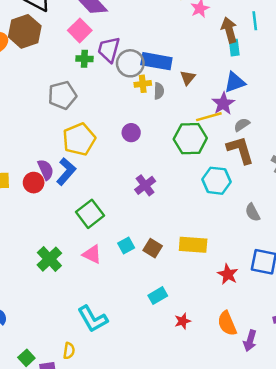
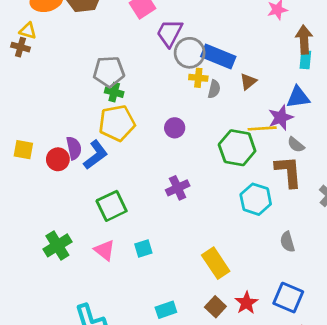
green cross: (84, 59) -> (114, 92), moved
gray semicircle: (242, 125) -> (296, 145), turned -119
yellow rectangle: (193, 245) -> (216, 263), turned 40
brown square: (153, 248) -> (215, 307), moved

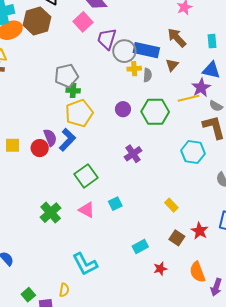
brown arrow: (304, 40) -> (177, 38), moved, turned -30
blue triangle: (298, 97) -> (211, 70), turned 30
green hexagon: (237, 148) -> (155, 112), moved
yellow rectangle: (216, 263) -> (171, 205), size x0.6

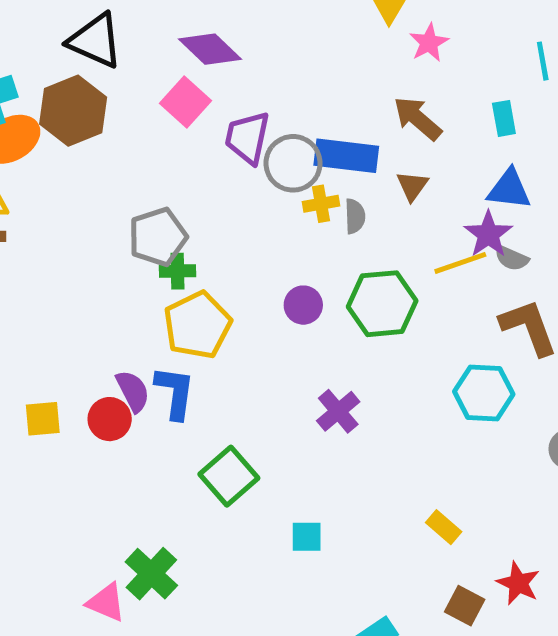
gray semicircle: (216, 106) -> (511, 258), moved
blue L-shape: (67, 140) -> (175, 392), turned -30
cyan square: (115, 204) -> (307, 537), turned 32
pink triangle: (87, 210) -> (106, 602), moved

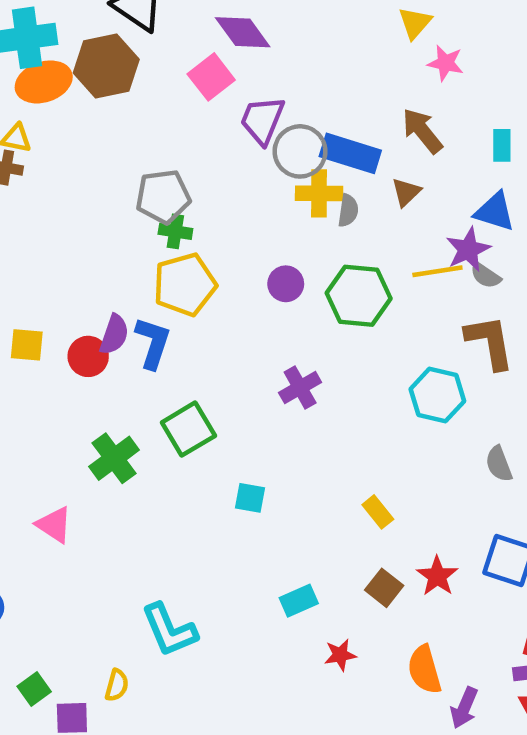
pink star: (429, 43) -> (445, 63), turned 30
yellow cross: (321, 204) -> (319, 193), size x1.4
purple semicircle: (133, 391) -> (114, 334), turned 36
green cross: (151, 574) -> (114, 458), moved

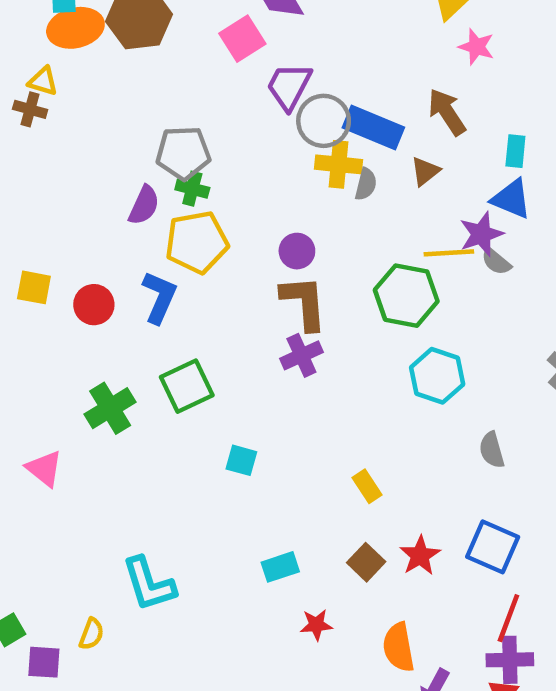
cyan rectangle: (502, 145) -> (515, 151), moved
green hexagon: (359, 296) -> (406, 296), moved
purple semicircle: (114, 334) -> (144, 205), moved
brown L-shape: (490, 342) -> (304, 303), moved

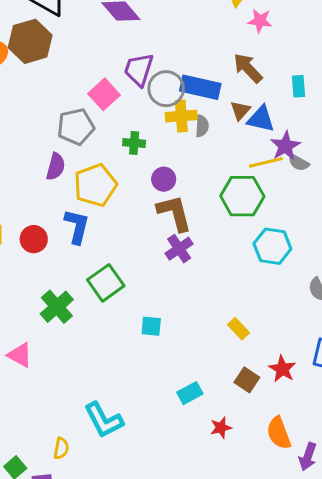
pink square: (242, 39) -> (104, 94), moved
green cross: (192, 189) -> (134, 143), moved
blue triangle: (511, 199) -> (261, 119), moved
yellow semicircle: (91, 634) -> (61, 448), moved

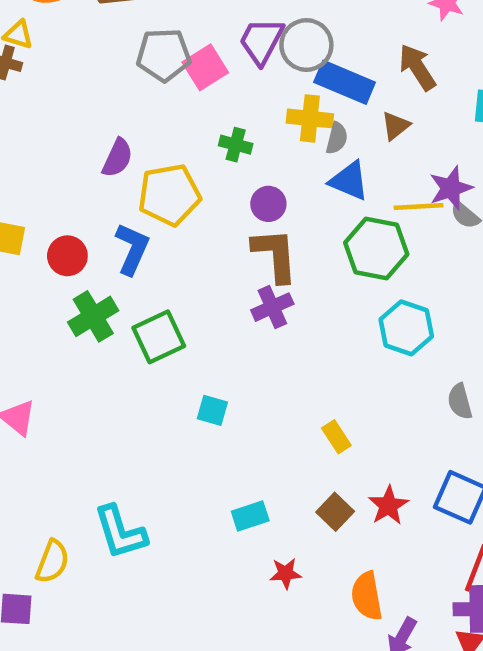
gray circle: (166, 89) -> (306, 45), moved
blue triangle: (261, 119) -> (349, 181), moved
gray pentagon: (76, 127) -> (164, 55), moved
green cross: (57, 307) -> (93, 316), moved
yellow semicircle: (61, 448) -> (52, 561), size x1.4

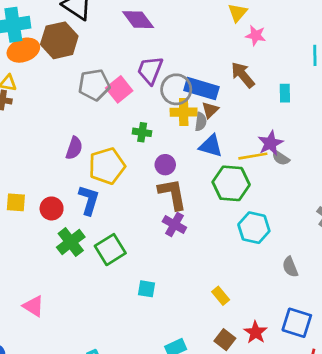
gray circle: (306, 45) -> (176, 89), moved
brown triangle: (396, 126) -> (210, 110), moved
purple cross: (272, 307) -> (174, 225), turned -30

